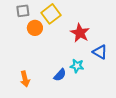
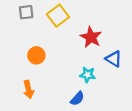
orange circle: (35, 28) -> (36, 55), moved
blue semicircle: (60, 75) -> (77, 99), moved

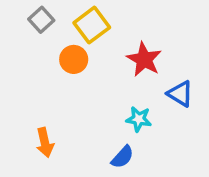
gray square: (26, 12) -> (41, 20), turned -35
orange circle: (36, 55) -> (74, 59), moved

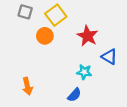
gray square: (41, 20) -> (25, 12), turned -32

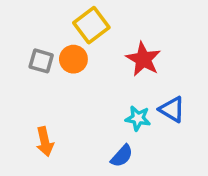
gray square: (25, 12) -> (41, 61), moved
blue triangle: (109, 57) -> (172, 109), moved

